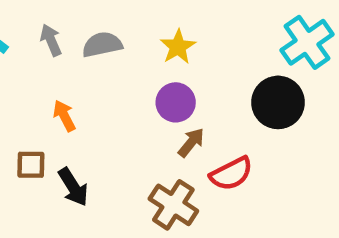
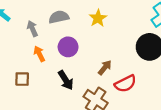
gray arrow: (51, 40) -> (32, 29), moved
purple circle: (176, 102) -> (68, 47), moved
black arrow: (73, 187) -> (66, 80), moved

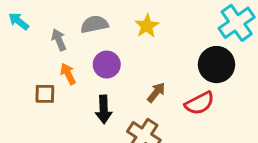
brown square: (22, 79) -> (45, 94), moved
black arrow: (66, 80) -> (104, 109), turned 30
red semicircle: (125, 84) -> (199, 103), moved

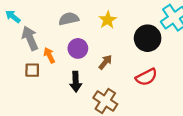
gray arrow: (59, 40) -> (30, 38), moved, size x1.5
black circle: (216, 65) -> (148, 38), moved
brown arrow: (156, 92) -> (105, 62), moved

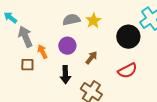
gray semicircle: (69, 19) -> (71, 20), moved

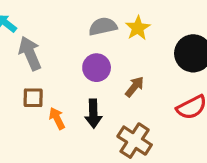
orange arrow: (42, 52) -> (57, 118), moved

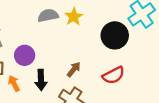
purple circle: (97, 68) -> (25, 55), moved
brown arrow: (135, 87) -> (74, 69), moved

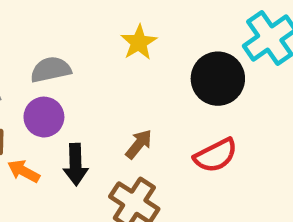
gray semicircle: (48, 16) -> (51, 70), moved
orange arrow: (14, 83) -> (24, 171), turned -35

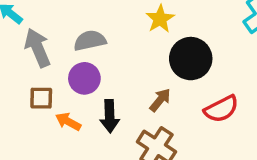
black circle: (218, 79) -> (191, 59), moved

